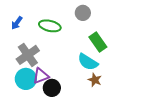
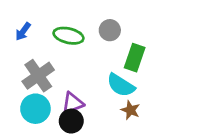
gray circle: (83, 13) -> (110, 30), moved
green rectangle: (98, 42) -> (135, 58), turned 54
purple triangle: (41, 76) -> (73, 103), moved

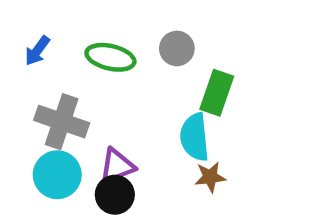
gray cross: (38, 76) -> (62, 122), turned -36
cyan semicircle: (121, 85) -> (195, 137), turned 52
brown star: (130, 110) -> (210, 177), turned -30

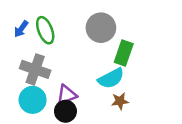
gray circle: (177, 48) -> (101, 28), size x1.5
green ellipse: (110, 57) -> (45, 30), moved, turned 56
cyan semicircle: (195, 137) -> (111, 78), turned -112

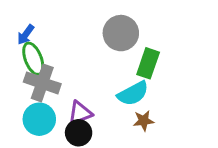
green ellipse: (45, 30) -> (33, 59), moved

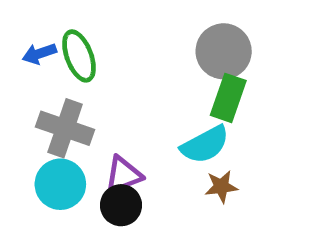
gray circle: (121, 33) -> (224, 51), moved
blue arrow: (26, 35) -> (39, 54), turned 35
green ellipse: (33, 59) -> (79, 56), moved

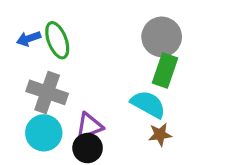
cyan semicircle: (205, 145) -> (148, 104), turned -123

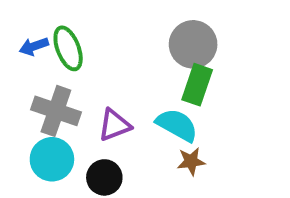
purple triangle: (89, 126) -> (114, 125), moved

